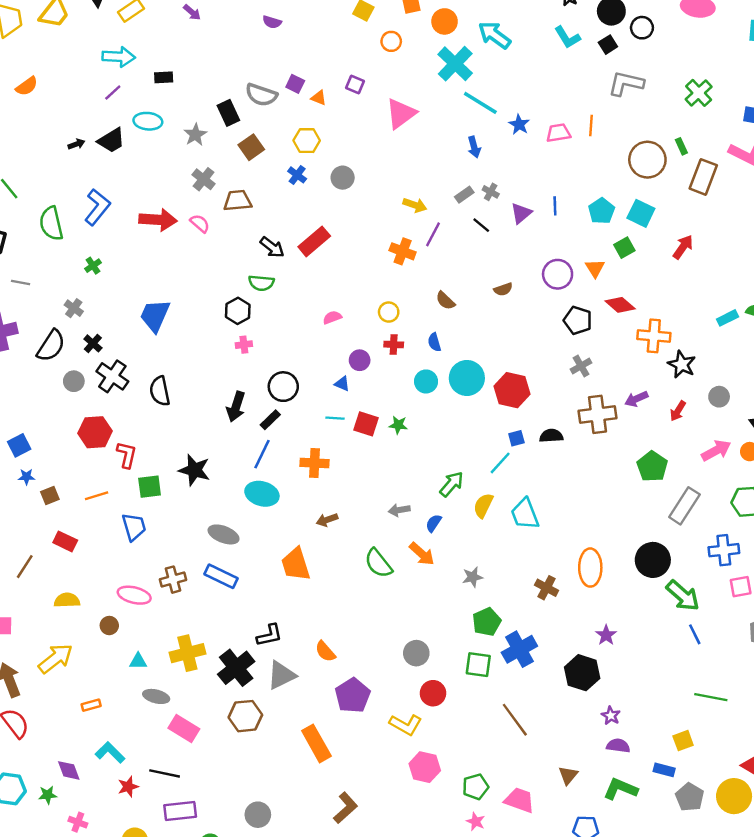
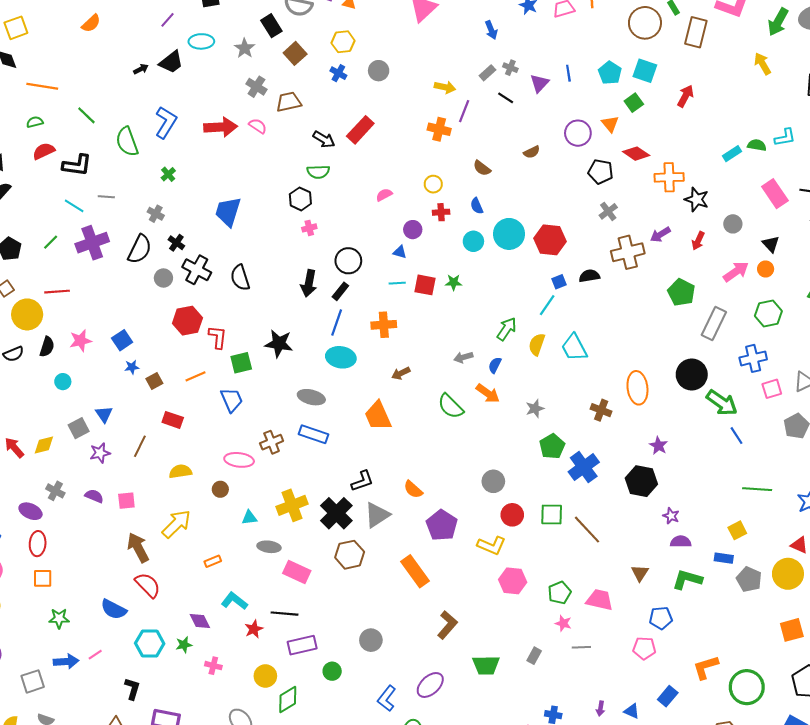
green square: (478, 665) -> (552, 515), moved

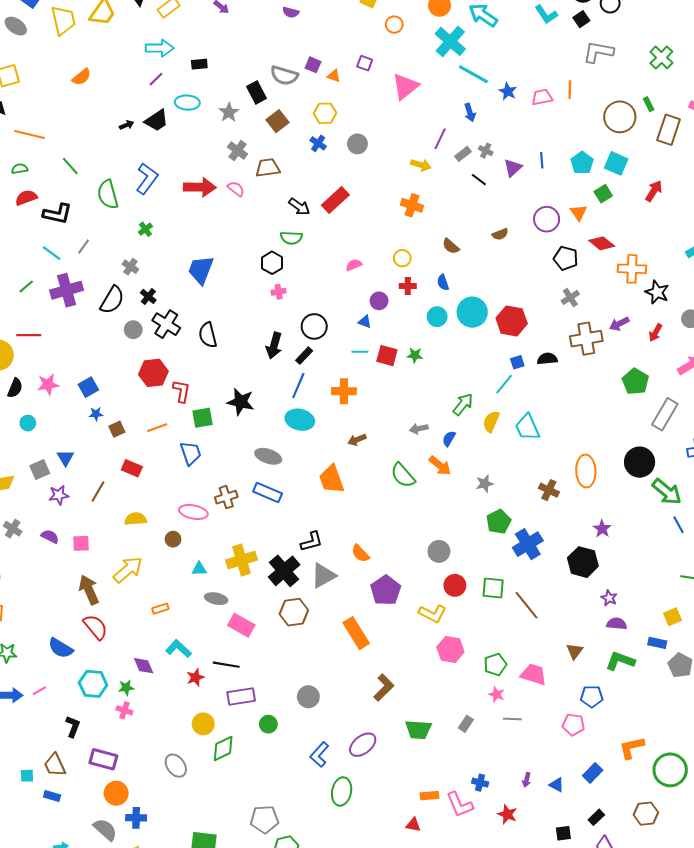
purple line: (464, 111) -> (440, 139), moved
gray line: (106, 197) -> (84, 247), turned -63
pink cross: (213, 666) -> (124, 710), moved

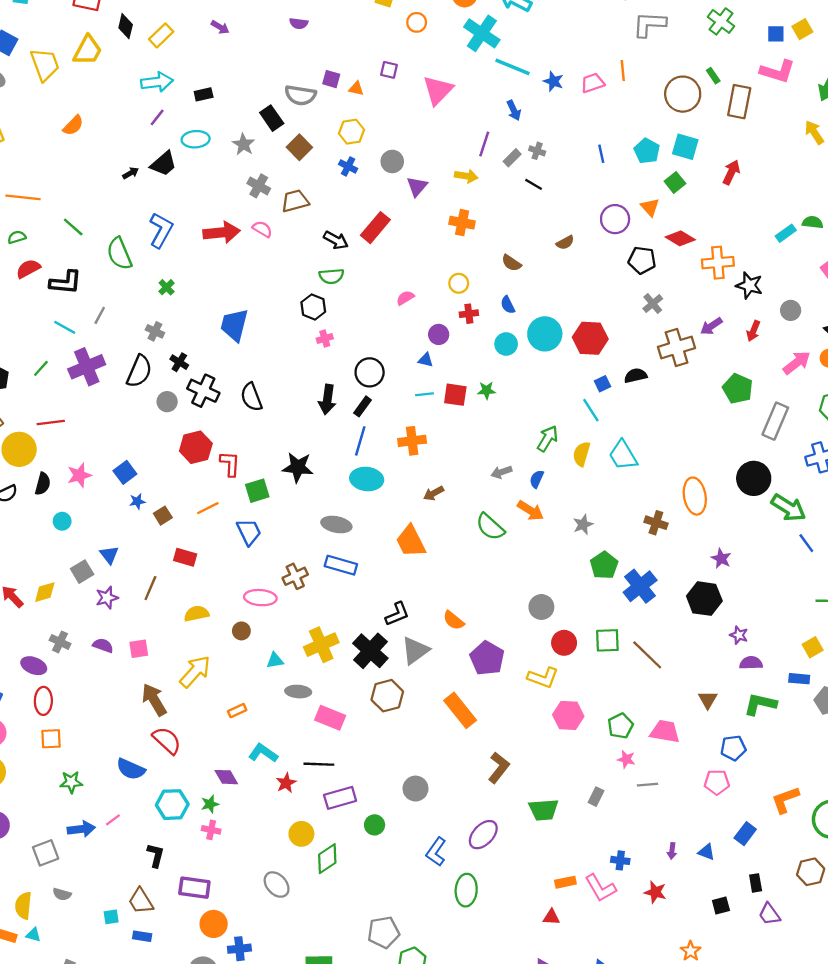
purple triangle: (513, 168) -> (417, 186), moved
cyan line: (504, 384) -> (591, 410), turned -65
black rectangle: (596, 817) -> (756, 883), turned -49

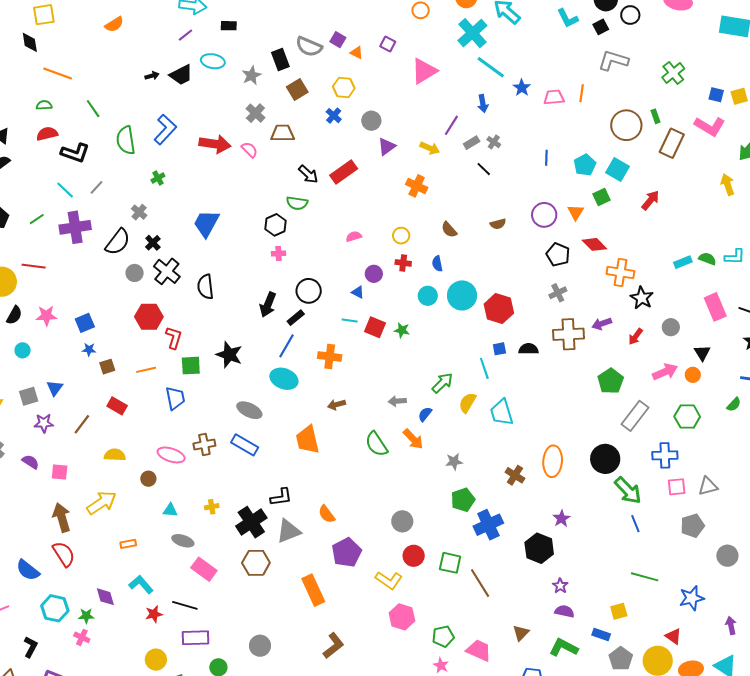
yellow cross: (321, 645) -> (212, 507), size x0.5

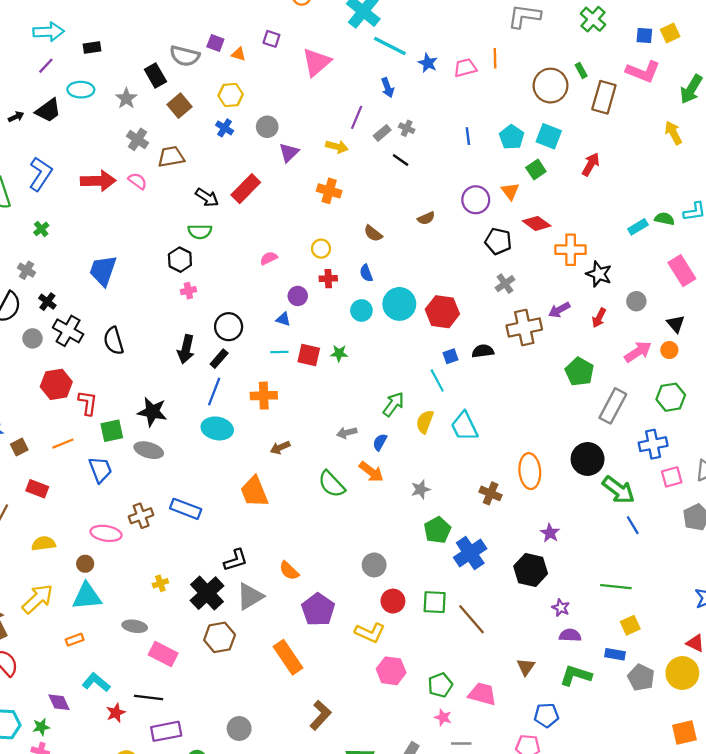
gray ellipse: (249, 410) -> (149, 450), moved
cyan triangle: (170, 510) -> (87, 596), moved, size x1.8
green line: (645, 577) -> (616, 587), moved

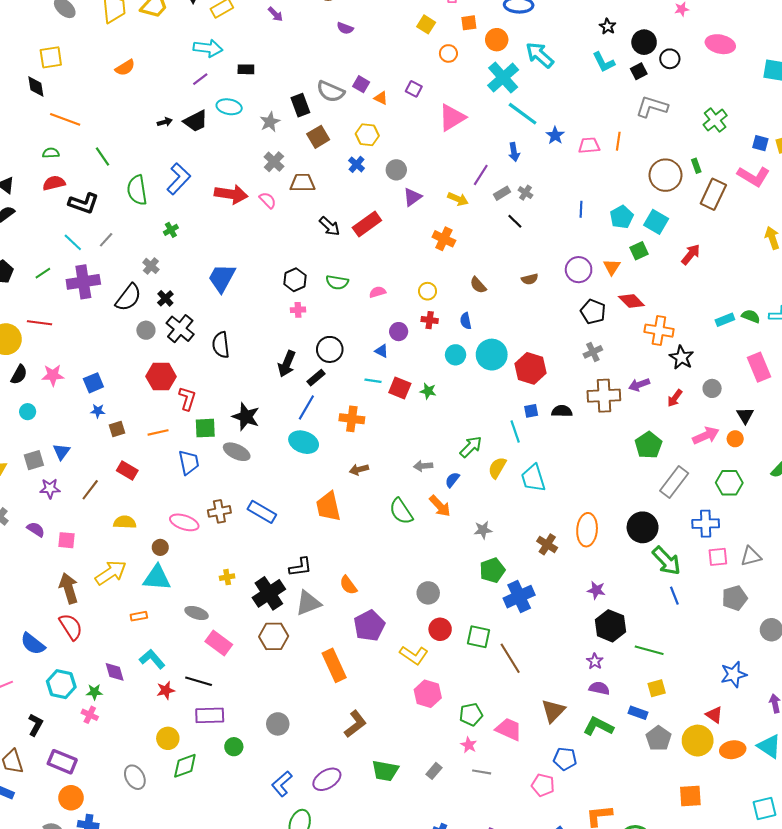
green semicircle: (200, 232) -> (337, 282), moved
purple star: (550, 533) -> (596, 590), turned -30
black hexagon: (531, 570) -> (610, 626), moved
brown triangle: (526, 667) -> (553, 711), size x1.4

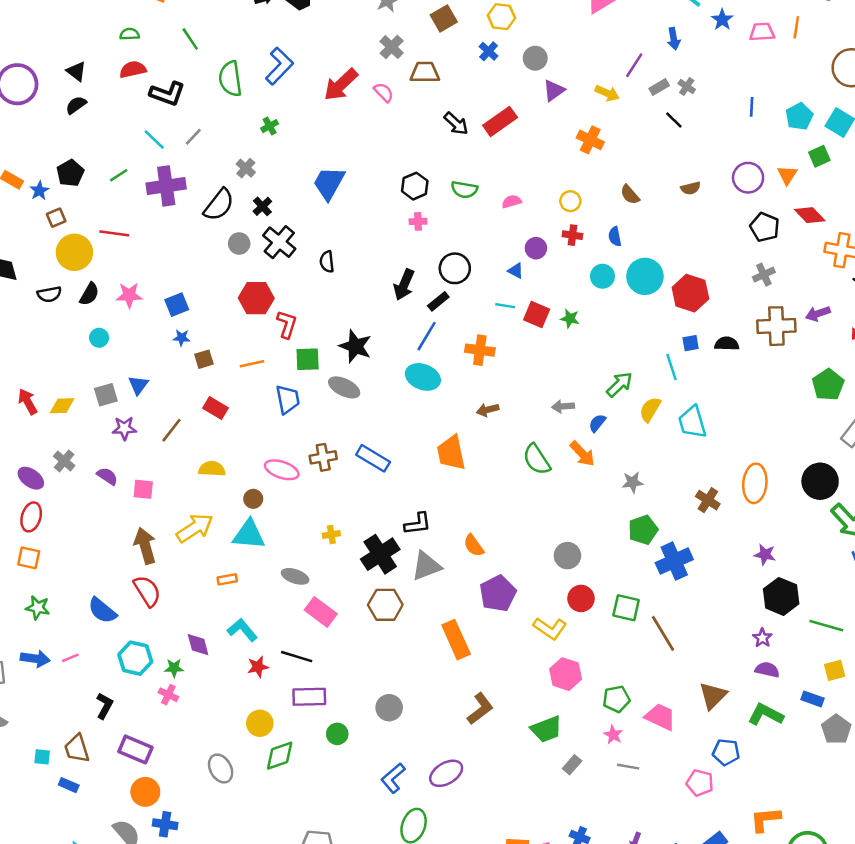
red arrow: (231, 194) -> (341, 85), turned 128
black semicircle: (221, 345) -> (327, 262), size x0.7
green trapezoid: (385, 771) -> (546, 729), moved, turned -32

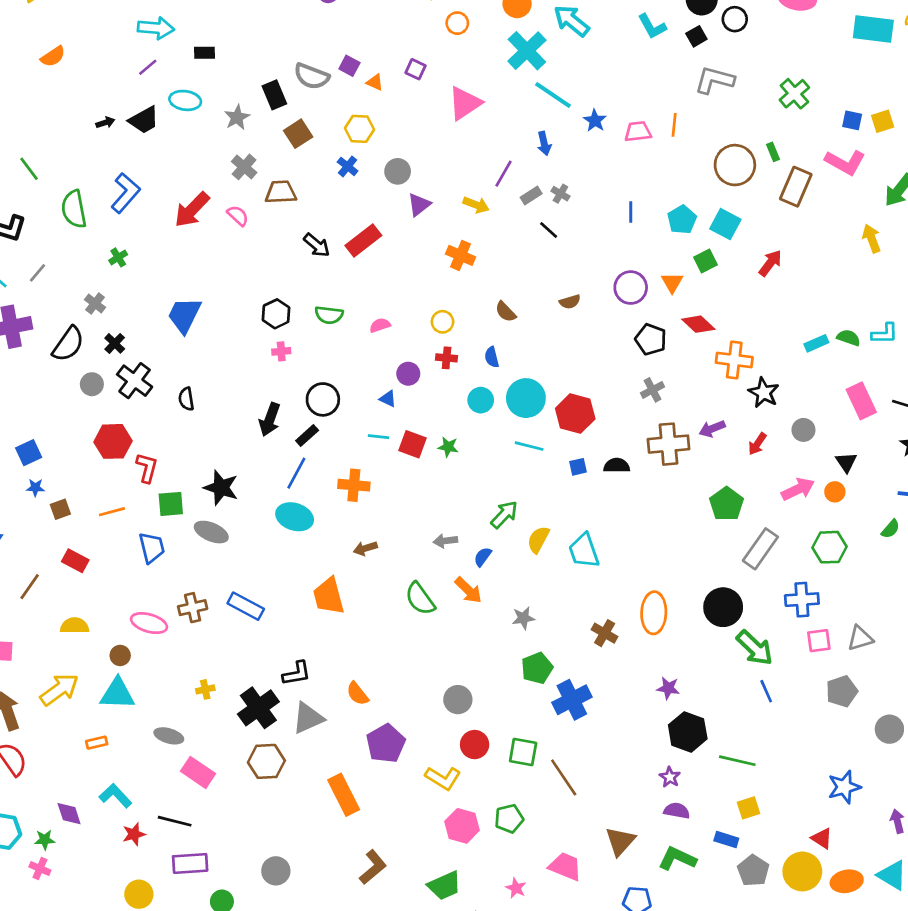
cyan line: (671, 367) -> (529, 446), moved, turned -55
green pentagon: (616, 699) -> (509, 819), moved

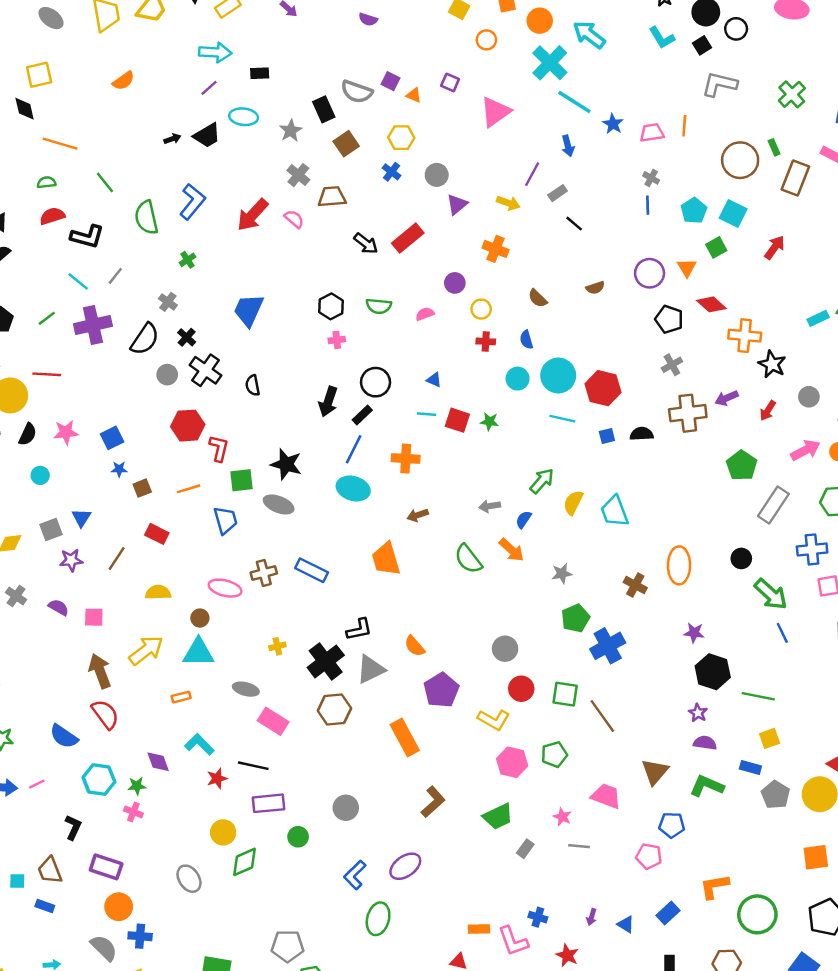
gray cross: (560, 194) -> (651, 178), moved
purple circle: (408, 374) -> (455, 283), moved
black circle: (723, 607) -> (741, 558), size x0.6

